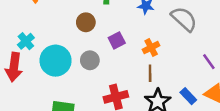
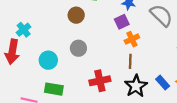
purple square: (117, 40) -> (122, 22), moved
cyan circle: (56, 61) -> (48, 60), moved, size x0.7

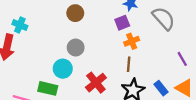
cyan cross: (24, 30) -> (20, 25), turned -32
cyan circle: (48, 60) -> (63, 69), moved
red cross: (100, 81) -> (96, 83), turned -30

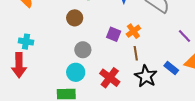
purple square: (122, 23) -> (114, 34), moved, turned -32

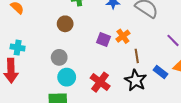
gray circle: (83, 50) -> (59, 57), moved
brown line: (136, 53) -> (137, 56), moved

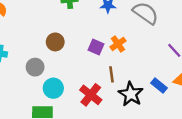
brown circle: (65, 24) -> (55, 42), moved
brown line: (137, 56) -> (112, 74), moved
gray circle: (59, 57) -> (35, 67), moved

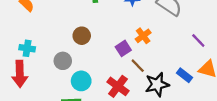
purple square: (96, 47) -> (123, 48), moved, turned 35
brown line: (112, 74) -> (138, 66), turned -35
black star: (131, 94) -> (157, 84), turned 30

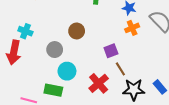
orange cross: (143, 36) -> (132, 28), moved

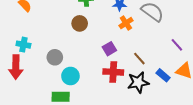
brown circle: (77, 31) -> (80, 23), moved
brown line: (120, 69) -> (139, 59), moved
red cross: (99, 83) -> (113, 72), moved, turned -36

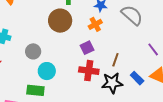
brown circle: (80, 23) -> (60, 21), size x1.5
orange cross: (126, 23) -> (95, 24), moved
brown line: (139, 59) -> (115, 60), turned 56

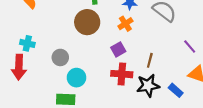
blue rectangle: (137, 78) -> (176, 90), moved

